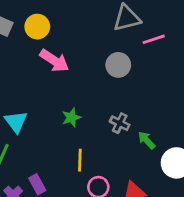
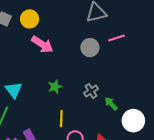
pink line: (154, 39) -> (116, 38), moved
gray cross: (120, 123) -> (91, 91), turned 32

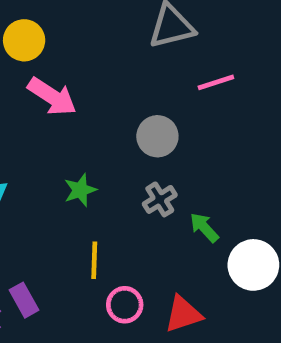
gray circle: (90, 48) -> (157, 136), moved

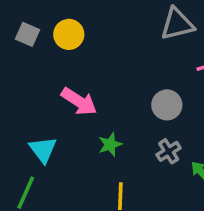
pink arrow: (52, 96) -> (79, 101), moved

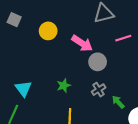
yellow circle: (69, 34) -> (48, 31), moved
pink arrow: (79, 101) -> (82, 43), moved

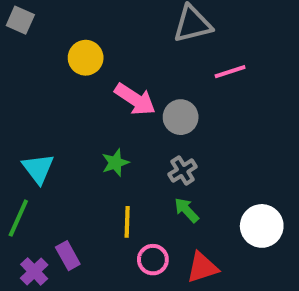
gray square: (14, 20) -> (20, 20), moved
pink arrow: (82, 43) -> (135, 99), moved
green arrow: (118, 102) -> (187, 210), moved

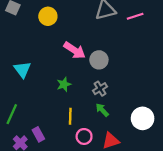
yellow circle: (86, 58) -> (48, 16), moved
pink line: (230, 72) -> (135, 16), moved
cyan triangle: (38, 169) -> (22, 69), moved

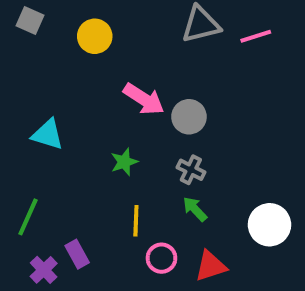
cyan triangle: (22, 69) -> (48, 134), turned -36
gray cross: (100, 89) -> (191, 170), turned -32

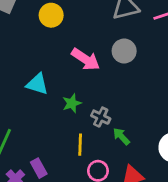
gray circle: (189, 117) -> (124, 51), moved
cyan triangle: (48, 134) -> (37, 84), moved
gray cross: (191, 170) -> (101, 117), moved

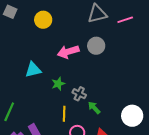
pink arrow: (86, 59) -> (68, 52), turned 130
cyan triangle: (37, 84) -> (33, 70), turned -30

